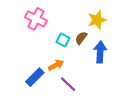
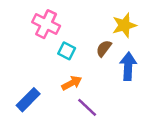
cyan square: (63, 40) -> (67, 51), moved
blue rectangle: (35, 77) -> (28, 100), moved

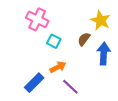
yellow star: (124, 25) -> (100, 20), turned -30
blue rectangle: (28, 100) -> (34, 83), moved

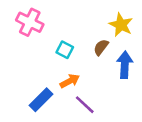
pink cross: (37, 19) -> (30, 22), moved

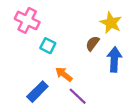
cyan square: (65, 50) -> (48, 46), moved
orange arrow: (70, 81) -> (64, 74), turned -114

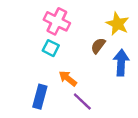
pink cross: (27, 20) -> (57, 21), moved
blue rectangle: (37, 92) -> (40, 97), turned -30

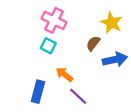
blue arrow: (121, 63) -> (115, 59), turned 75

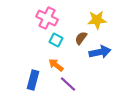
yellow star: (111, 23) -> (97, 20), turned -30
cyan square: (48, 46) -> (56, 40), moved

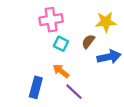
pink cross: (47, 18) -> (51, 20), turned -35

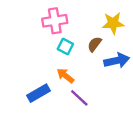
blue rectangle: (36, 87) -> (38, 93), turned 45

